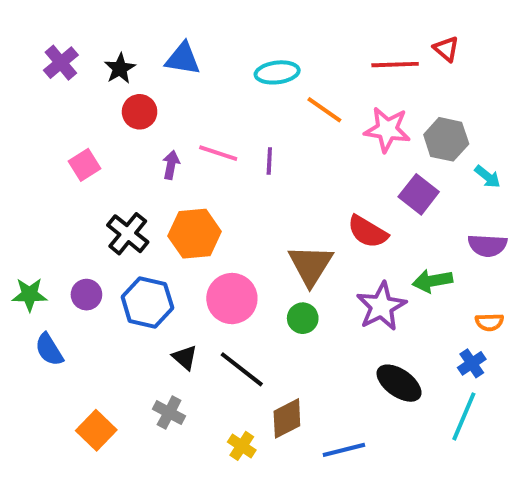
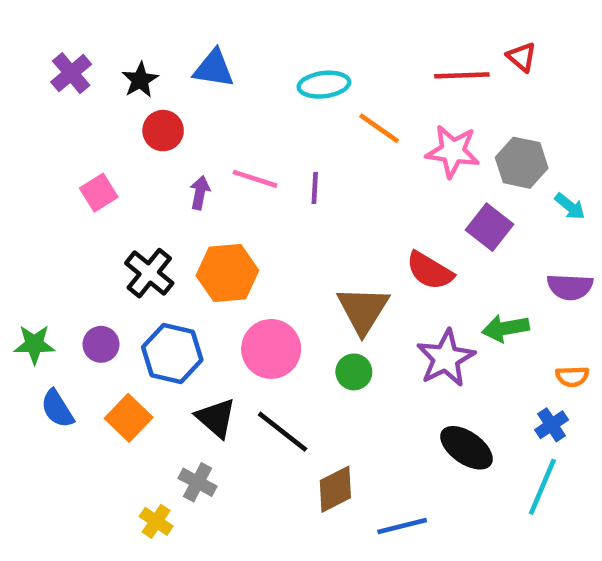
black triangle: (185, 357) -> (216, 418), size x1.4
orange square: (96, 430) -> (129, 418), moved
yellow cross: (242, 446) -> (156, 521), moved

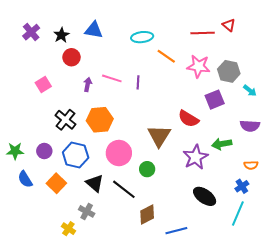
purple square: (489, 227) -> (215, 100), turned 30
green circle: (354, 372) -> (147, 169), moved

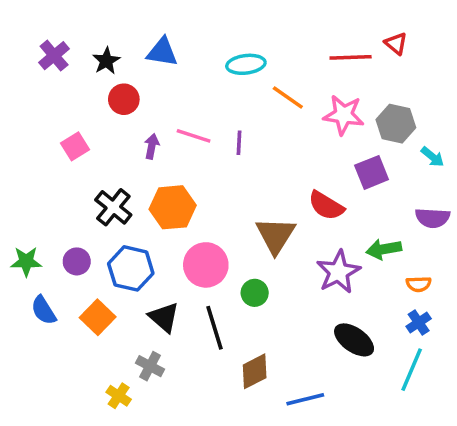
orange semicircle: (251, 165) -> (419, 284), moved
black line: (124, 189) -> (215, 328), turned 35

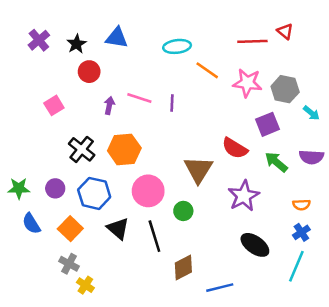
green arrow: (384, 249) -> (276, 162), moved, turned 50
gray cross: (150, 366) -> (69, 264), moved

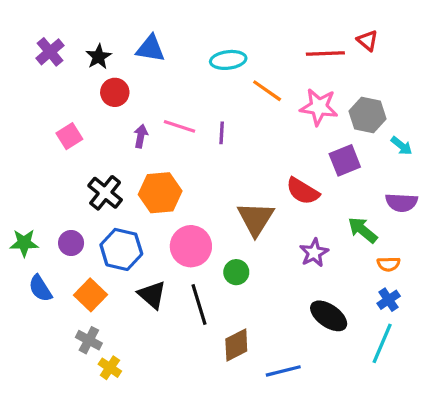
green arrow: (276, 162) -> (363, 230), moved
purple star: (244, 196) -> (314, 253), size x0.7

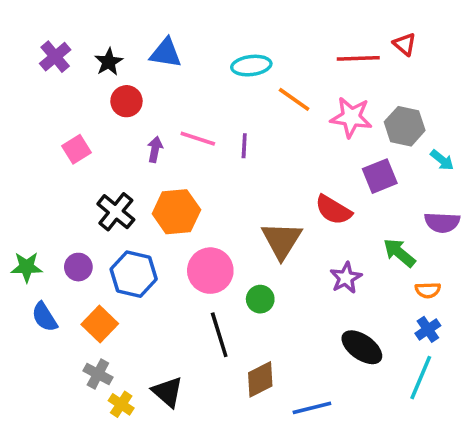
black triangle: (152, 295) -> (168, 392), moved

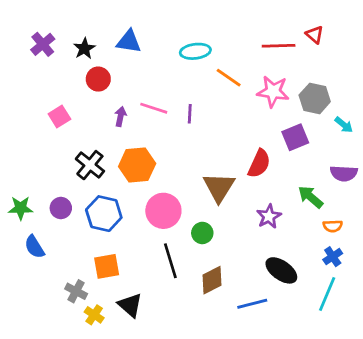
red semicircle: (333, 210) -> (259, 164), turned -96
orange square: (100, 324) -> (107, 266), moved, turned 36
brown diamond: (260, 379) -> (212, 280), moved
blue line: (312, 408) -> (252, 304), moved

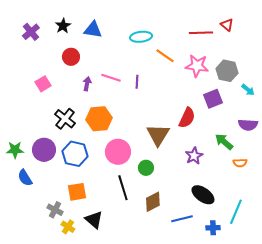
black star: (84, 49) -> (63, 26), moved
purple circle: (61, 208) -> (44, 150), size x1.5
blue cross: (333, 257) -> (213, 228), moved, turned 32

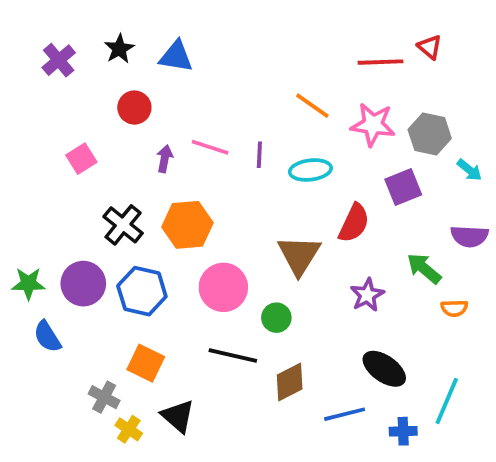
cyan ellipse: (141, 37) -> (310, 170), moved
black line: (123, 188) -> (233, 356), turned -60
orange square: (77, 192) -> (146, 363), turned 36

